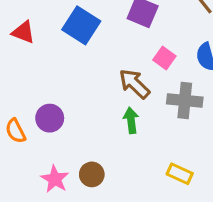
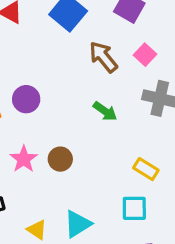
brown arrow: (134, 84) -> (103, 57), moved
green arrow: (131, 120) -> (105, 111), turned 125

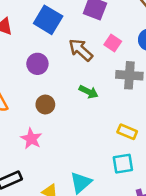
purple circle: (26, 99) -> (37, 64), moved
brown circle: (60, 159) -> (45, 105), moved

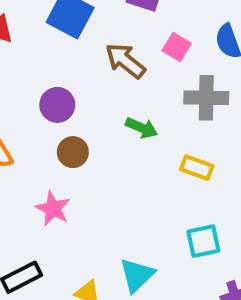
purple circle: (37, 64) -> (57, 105), moved
yellow rectangle: (127, 132) -> (197, 168), moved

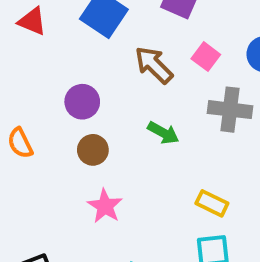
yellow rectangle: (197, 168) -> (212, 203), moved
pink star: (53, 208) -> (105, 206), moved

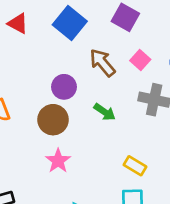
purple circle: (82, 102) -> (64, 87), moved
brown circle: (93, 150) -> (53, 120), size x1.4

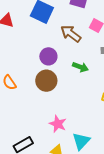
pink star: (58, 161) -> (58, 124), moved

